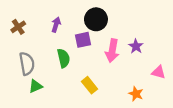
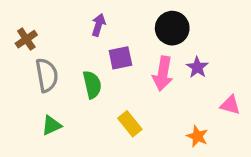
black circle: (96, 19) -> (172, 28), moved
purple arrow: (56, 25) -> (98, 25), moved
gray semicircle: (27, 64) -> (47, 75), moved

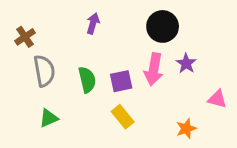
purple square: (120, 58) -> (121, 81), moved
orange star: (197, 136) -> (186, 129), turned 30

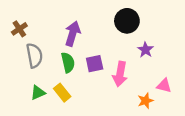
purple arrow: (93, 24) -> (73, 34), moved, size x1.5
pink arrow: (154, 69) -> (120, 74), moved
pink triangle: (217, 99) -> (164, 86), moved
yellow rectangle: (123, 117) -> (62, 93), moved

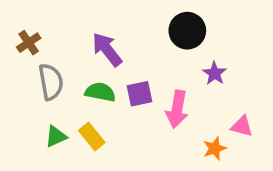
purple arrow: (73, 34) -> (107, 49), turned -55
green semicircle: (68, 62) -> (100, 92), turned -66

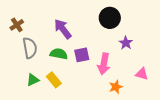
orange star: (215, 148) -> (116, 87), moved

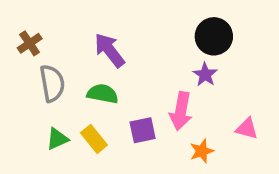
black circle: (110, 18) -> (214, 36), moved
purple star: (126, 43) -> (205, 75), moved
purple square: (82, 55) -> (143, 130), moved

